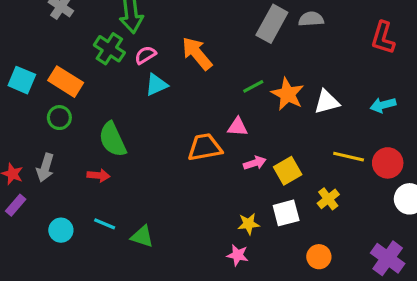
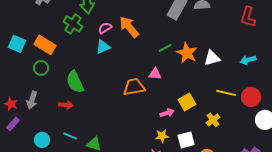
pink semicircle: (145, 55) -> (105, 28), moved
pink arrow: (255, 163) -> (167, 113), moved
white square: (286, 213) -> (186, 140), moved

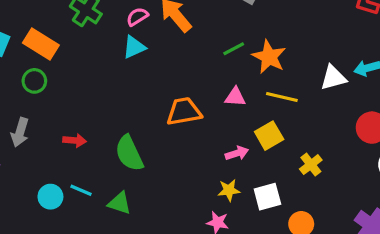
white triangle: (212, 58) -> (333, 78), moved
pink triangle: (155, 74) -> (235, 97), moved
green semicircle: (75, 82) -> (129, 153), moved
yellow line: (226, 93) -> (282, 97), moved
cyan circle: (42, 140) -> (50, 197), moved

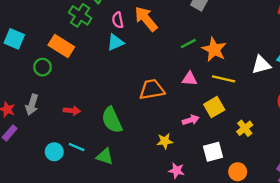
pink semicircle: (137, 17) -> (118, 20), turned -70
orange rectangle: (41, 44) -> (61, 46), moved
yellow star: (229, 190) -> (165, 141), moved

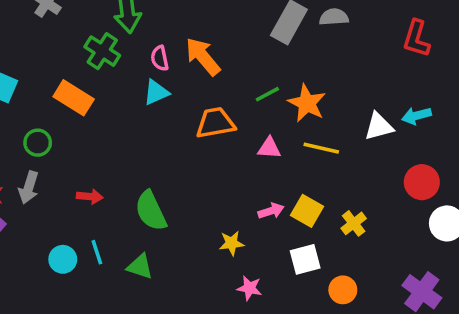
green circle: (43, 67) -> (38, 143), moved
orange trapezoid: (152, 89) -> (215, 123), moved
yellow square: (214, 107) -> (307, 211), moved, turned -30
cyan line: (77, 147) -> (97, 252), turned 49

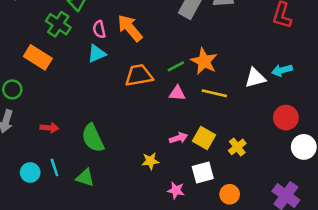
green line: (267, 94) -> (176, 66), moved
pink star: (249, 288) -> (176, 190), moved

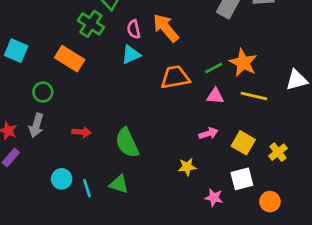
pink arrow: (178, 138) -> (209, 133), moved
cyan line: (54, 167) -> (87, 188), moved

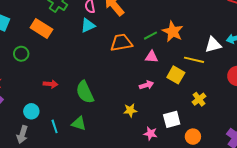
yellow line: (254, 96) -> (194, 60), moved
gray arrow: (36, 125) -> (22, 135), moved
yellow square: (243, 143) -> (176, 75), moved
cyan circle: (62, 179) -> (31, 111), moved

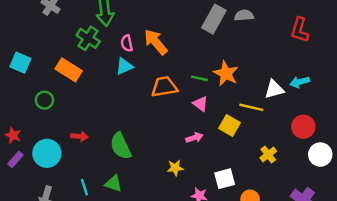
green line: (151, 36) -> (199, 78), turned 40
pink triangle: (152, 57) -> (201, 104), turned 32
yellow cross: (199, 99) -> (268, 155), moved
cyan circle: (31, 111) -> (47, 153), moved, size x1.5

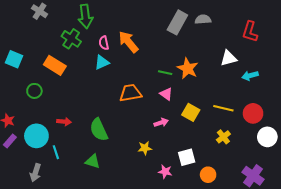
orange trapezoid: (164, 87) -> (130, 93), moved
white triangle: (274, 89) -> (229, 58), moved
yellow line: (251, 107) -> (223, 108), moved
cyan line: (84, 187) -> (56, 152), moved

